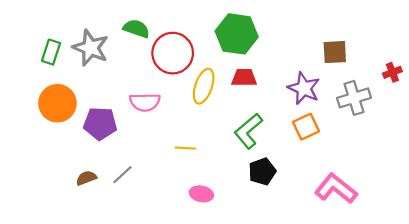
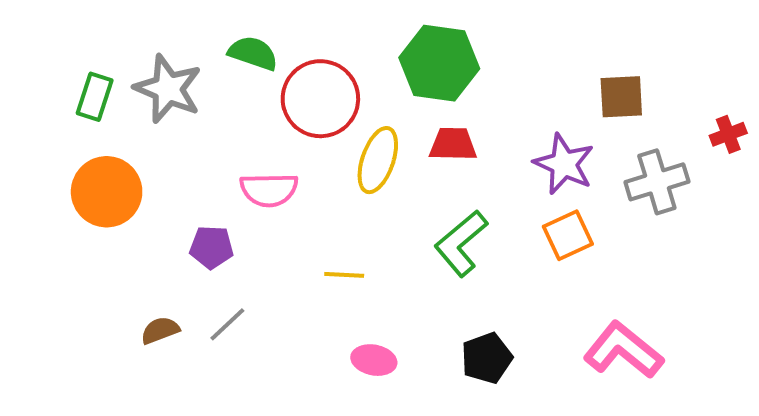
purple pentagon: (100, 124) -> (212, 247), moved, size x0.7
black pentagon: (262, 172) -> (487, 358), moved

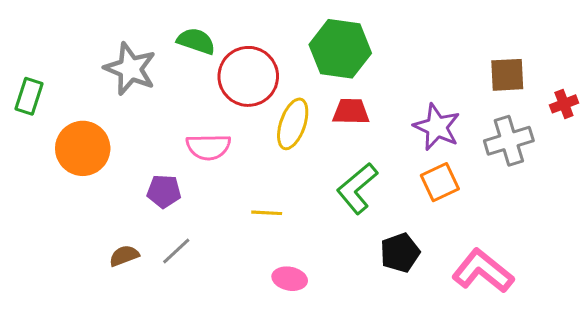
green rectangle: (95, 97) -> (29, 96), moved
brown square: (621, 97) -> (507, 75), moved
black pentagon: (487, 358) -> (400, 253), moved

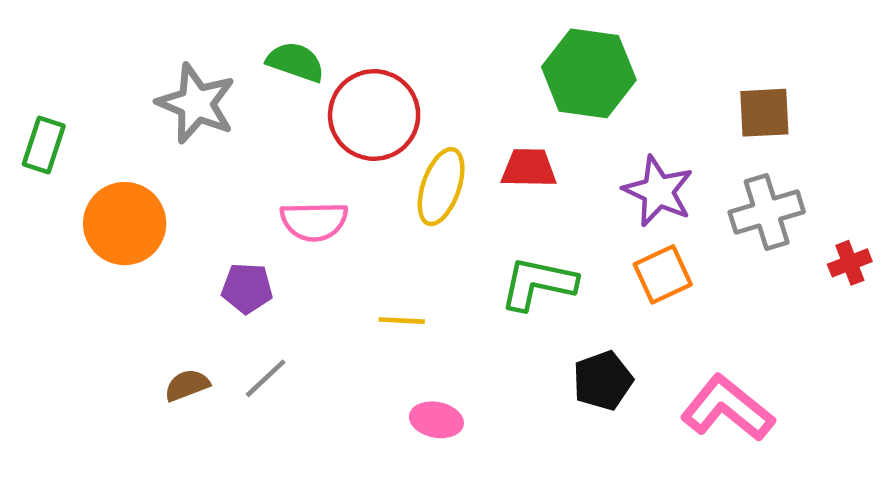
green hexagon: (340, 49) -> (589, 73), moved
red cross: (564, 104) -> (850, 263), moved
green L-shape: (357, 188) -> (538, 284), turned 52

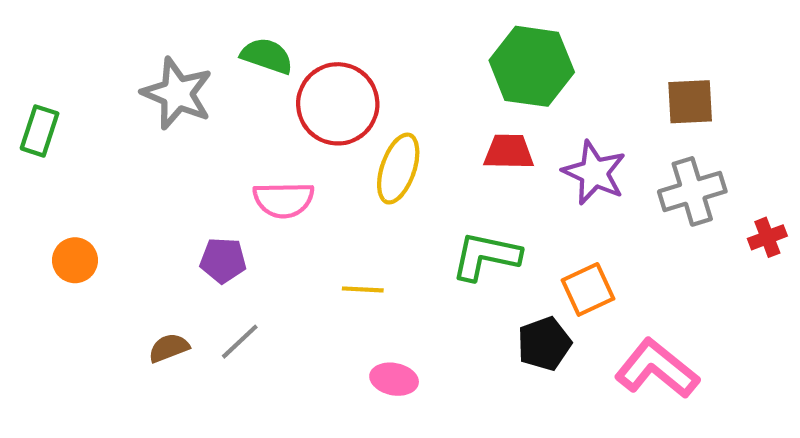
red trapezoid: (529, 168) -> (509, 152), moved
orange circle: (125, 224) -> (75, 260), moved, size x0.6
orange square: (663, 274) -> (588, 289), moved

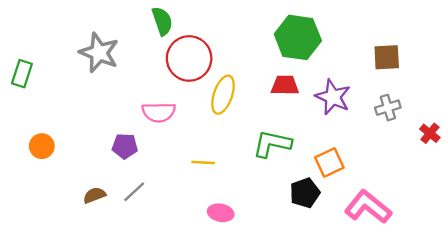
green semicircle: (267, 56) -> (162, 21), moved, turned 52
gray cross: (692, 191) -> (388, 108), size x0.7
red cross: (767, 237) -> (430, 133), turned -30

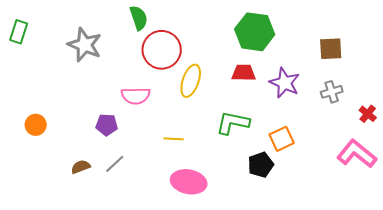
green rectangle: (22, 74) -> (19, 32), moved
pink L-shape: (368, 207) -> (357, 154), moved
pink ellipse: (221, 213) -> (189, 182), size x1.6

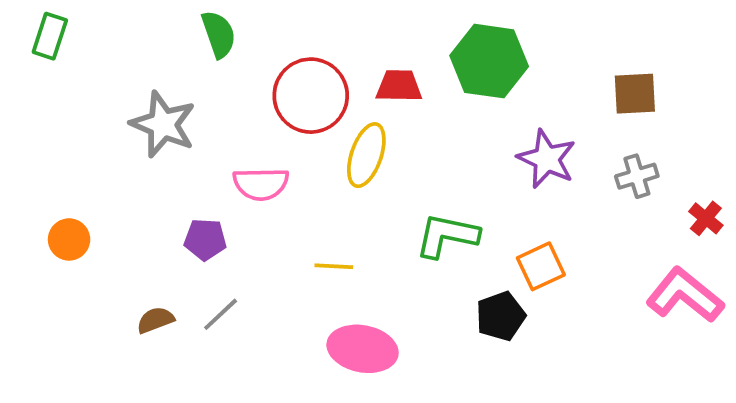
green semicircle: (139, 18) -> (219, 34), moved
green rectangle: (19, 32) -> (50, 36), moved
gray star: (85, 45) -> (163, 124), moved
red trapezoid: (244, 73) -> (399, 86), moved

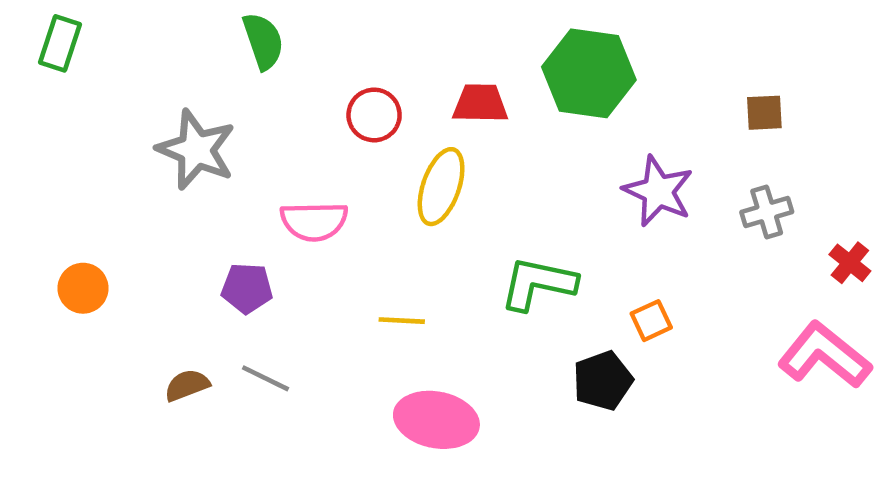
brown square: (635, 94) -> (764, 113), size x0.7
red circle: (311, 96) -> (374, 115), size x0.6
orange square: (541, 266) -> (651, 321), size x0.7
gray line: (221, 314) -> (265, 378), turned 69

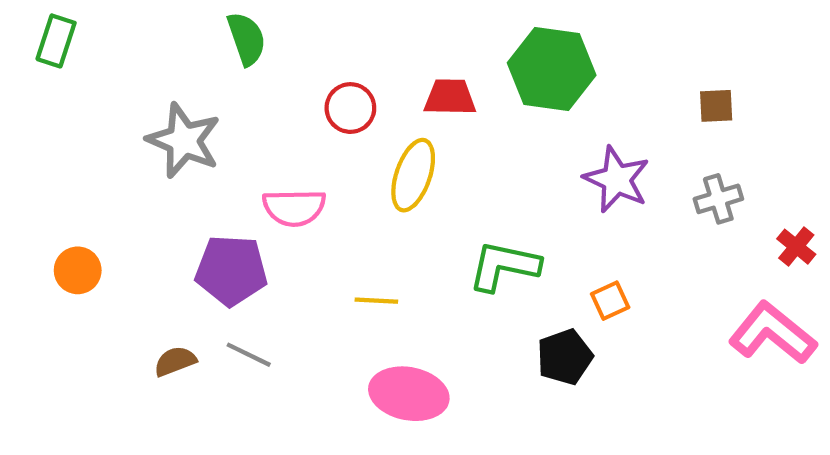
purple pentagon: (247, 288) -> (231, 270), size x1.5

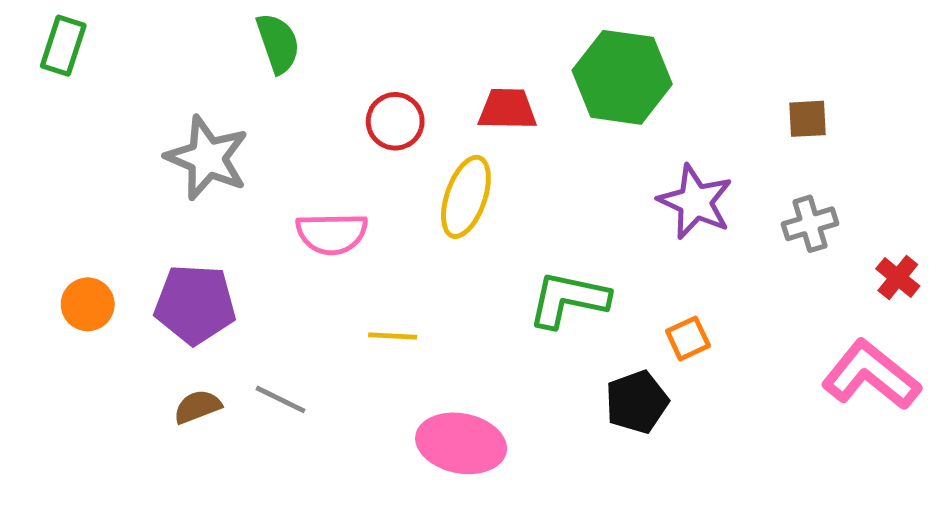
purple pentagon: (231, 270) -> (195, 304), moved
yellow line: (376, 301) -> (393, 336), moved

